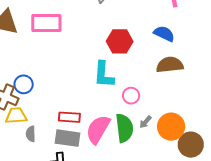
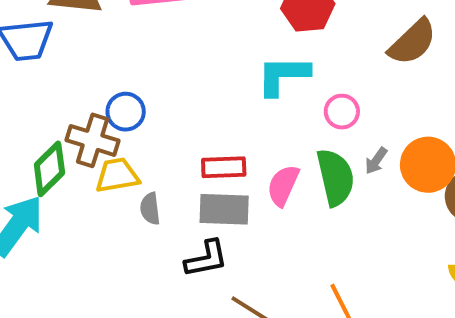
brown semicircle: (170, 65) -> (412, 42), turned 148
cyan L-shape: (104, 75) -> (283, 75), turned 92
pink semicircle: (98, 129) -> (283, 185), size x0.7

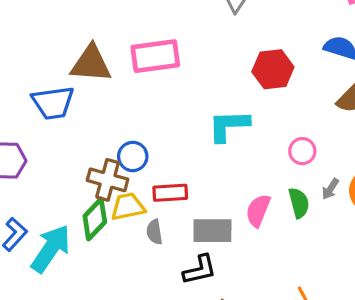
cyan L-shape: (283, 75) -> (229, 126), moved
red rectangle: (224, 167) -> (170, 193), moved
green diamond: (49, 169) -> (95, 219), moved
green semicircle: (335, 177) -> (299, 203), size x0.7

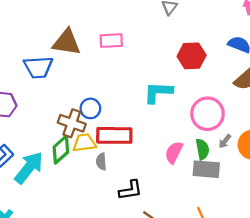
pink rectangle: (155, 56) -> (111, 41), size x0.7
pink circle: (302, 151) -> (208, 114), size x1.8
red rectangle: (170, 193) -> (114, 135), size x1.5
gray rectangle: (212, 231) -> (206, 169), moved

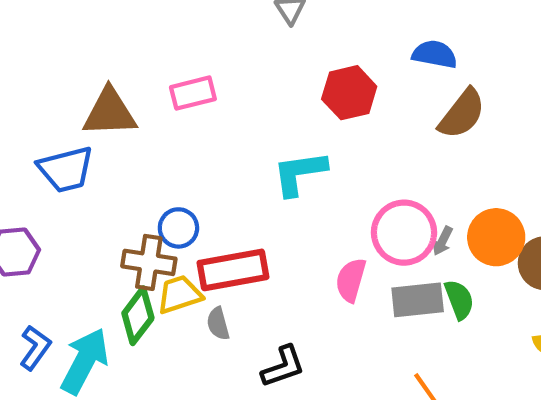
pink circle: (208, 114) -> (404, 233), moved
green semicircle: (202, 149) -> (459, 300), moved

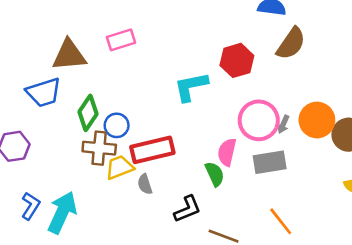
red hexagon: (349, 93) -> (237, 60), moved
green semicircle: (459, 300) -> (215, 174), moved
green diamond: (138, 316) -> (88, 113), moved

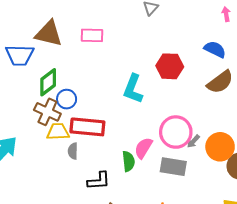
red hexagon: (237, 60) -> (170, 66), moved
cyan L-shape: (191, 87) -> (133, 89), turned -76

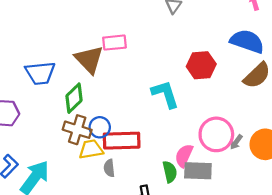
brown triangle: (49, 33) -> (89, 59), moved, turned 40
blue semicircle: (215, 49) -> (247, 41), size x1.4
cyan L-shape: (133, 89) -> (165, 94), turned 148
blue circle: (67, 99) -> (100, 127), moved
gray rectangle: (173, 167) -> (198, 171), moved

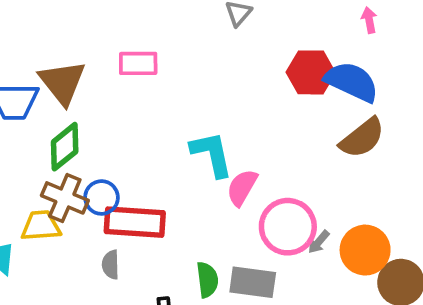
brown triangle: (89, 59) -> (62, 82), moved
red hexagon: (201, 65) -> (311, 72), moved
yellow trapezoid: (91, 149) -> (41, 226), moved
pink semicircle: (184, 156) -> (242, 187), moved

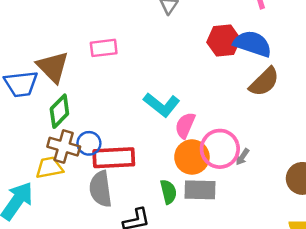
cyan L-shape: (212, 154) -> (162, 105), turned 147
orange circle: (365, 250) -> (192, 157), moved
gray semicircle: (111, 265) -> (101, 189), size x1.8

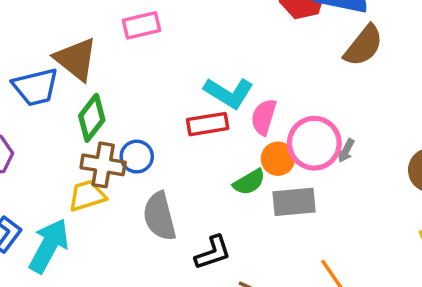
orange circle: (192, 157) -> (278, 159), size x0.7
red rectangle: (114, 158) -> (208, 124), moved, size x0.7
green semicircle: (168, 192) -> (249, 182), moved, turned 80

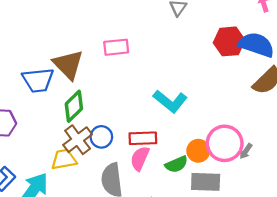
pink semicircle: (264, 117) -> (140, 158), moved
red rectangle: (208, 124) -> (143, 138), moved
brown cross: (103, 165) -> (78, 140), turned 36

